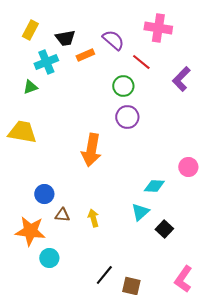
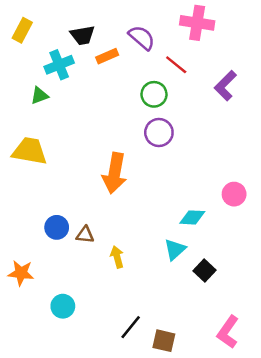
yellow rectangle: (30, 30) -> (22, 30), moved
brown triangle: (62, 215) -> (85, 235), moved
orange star: (30, 231) -> (21, 273), moved, size x0.7

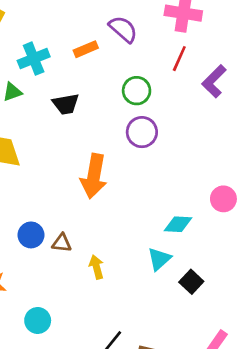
black trapezoid: (83, 35) -> (66, 104), moved
red line: (176, 65) -> (179, 59), moved, turned 75

